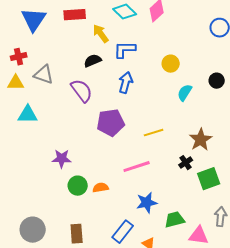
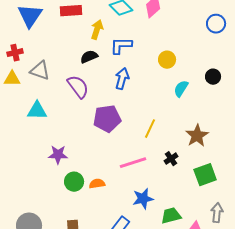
yellow arrow: (101, 34) -> (97, 30), turned 54
cyan triangle: (28, 115) -> (37, 111), moved
yellow line: (154, 133) -> (150, 129), turned -48
black cross: (186, 163) -> (171, 159), moved

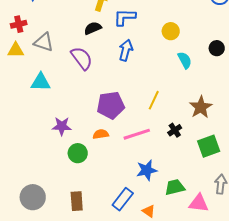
cyan semicircle: (181, 89) -> (185, 60), turned 120
purple pentagon: (107, 119) -> (111, 105), moved
orange semicircle: (97, 184) -> (101, 134), moved

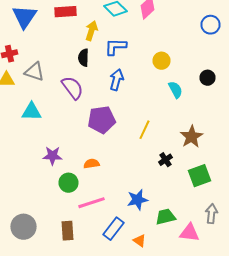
black semicircle: (93, 28) -> (84, 58), turned -66
purple pentagon: (111, 105) -> (102, 120), moved
pink line: (137, 134) -> (92, 203), moved

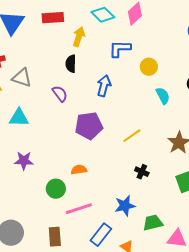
blue L-shape: (116, 47) -> (120, 49), moved
purple semicircle: (72, 88) -> (60, 94), size x0.7
yellow line: (144, 130) -> (132, 136), turned 30
purple star: (52, 156) -> (24, 161), moved
black cross: (166, 160) -> (142, 172), moved, turned -32

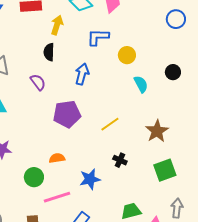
blue star: (125, 206) -> (90, 179), moved

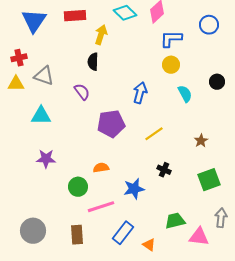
blue circle: (176, 19) -> (209, 25), moved
blue L-shape: (98, 37) -> (171, 39), moved
blue arrow: (82, 74) -> (140, 93), moved
brown star: (157, 131) -> (201, 141), size x0.6

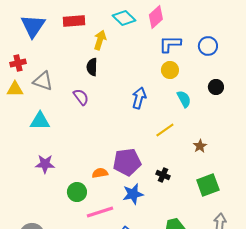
blue circle: (209, 25) -> (208, 46), moved
purple pentagon: (111, 124) -> (127, 162), moved
yellow line: (154, 134) -> (165, 130), moved

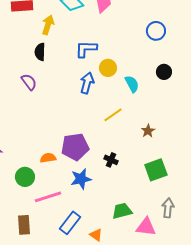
blue L-shape: (170, 44) -> (86, 49), moved
yellow circle: (170, 70) -> (108, 68), moved

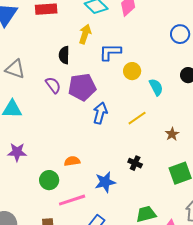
yellow arrow: (48, 25) -> (85, 34), moved
blue arrow: (87, 83) -> (100, 113), moved
purple pentagon: (75, 147) -> (82, 87), moved

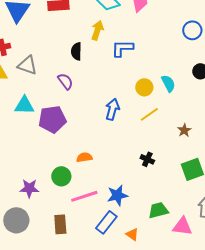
yellow circle: (132, 71) -> (144, 87), moved
purple pentagon: (82, 87) -> (52, 119), moved
purple star: (17, 152) -> (29, 188), moved
blue star: (105, 182) -> (117, 195), moved

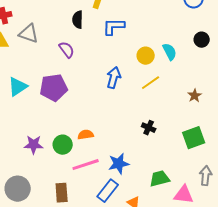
blue L-shape: (122, 48) -> (114, 27), moved
cyan triangle: (24, 105) -> (18, 87), moved, turned -35
brown star: (184, 130) -> (195, 96), moved
orange semicircle: (84, 157) -> (86, 135), moved
purple star: (29, 188) -> (34, 145), moved

